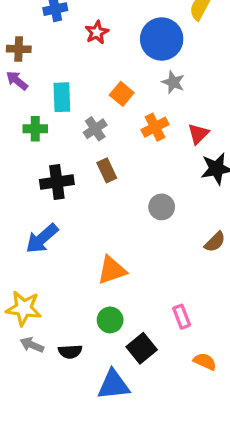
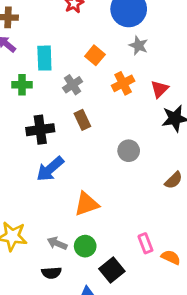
blue arrow: (42, 239) -> (50, 169), moved
gray arrow: (32, 345) -> (57, 243), moved
orange semicircle: (205, 362) -> (171, 257), moved

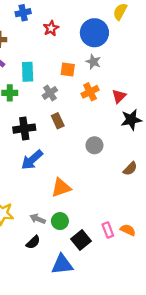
gray star: (138, 45) -> (93, 62), moved
orange square: (95, 55) -> (68, 70), turned -32
pink rectangle: (145, 243) -> (108, 230), moved
black semicircle: (51, 273) -> (33, 242), turned -40

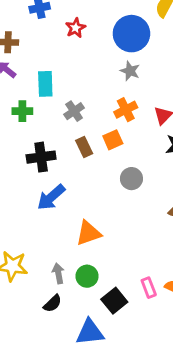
orange square: (68, 70) -> (113, 140), moved, turned -32
gray arrow: (38, 219) -> (58, 273), turned 56

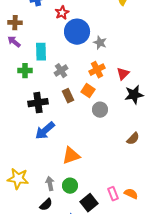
blue circle: (131, 34) -> (77, 32), moved
orange square: (113, 140) -> (88, 91), turned -32
gray circle: (131, 179) -> (100, 110), moved

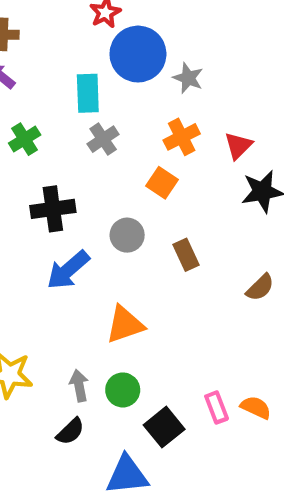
cyan rectangle: (41, 52) -> (88, 93), moved
green cross: (25, 71) -> (25, 139), turned -32
brown rectangle: (68, 96) -> (186, 255), moved
gray circle: (100, 110) -> (127, 235), moved

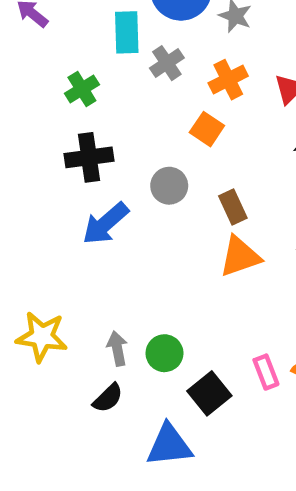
green cross: (25, 139) -> (82, 89), moved
gray cross: (103, 139) -> (167, 63), moved
orange triangle: (125, 325) -> (240, 256), moved

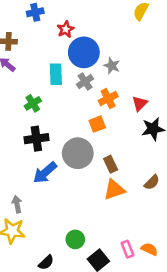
gray cross: (167, 63) -> (85, 82), moved
orange square: (207, 129) -> (97, 124), turned 35
gray circle: (169, 186) -> (78, 153), size x1.6
gray arrow: (117, 348) -> (17, 204), moved

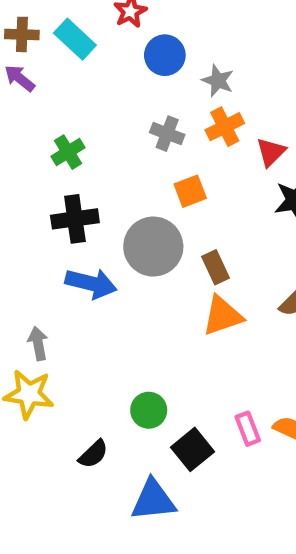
blue circle: (84, 52) -> (165, 55), size x0.7
cyan rectangle: (56, 74) -> (75, 39), moved, turned -45
gray cross: (85, 82) -> (167, 134), moved, turned -35
orange cross: (108, 99) -> (225, 127), moved
blue arrow: (45, 173) -> (91, 283), turned -125

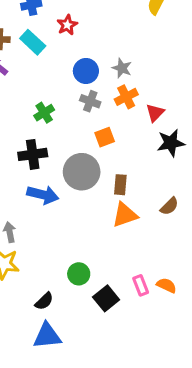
blue circle: (165, 55) -> (86, 71), moved
green cross: (68, 152) -> (44, 113), moved
brown rectangle: (216, 267) -> (120, 185), turned 30
blue triangle: (153, 500) -> (47, 336), moved

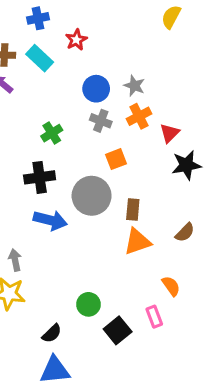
orange semicircle: (166, 285) -> (171, 286), moved, turned 30

